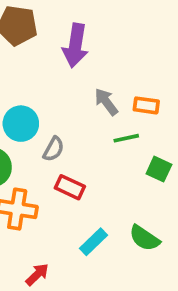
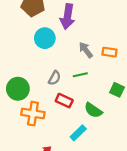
cyan circle: (21, 124) -> (45, 38), moved
green line: (126, 138) -> (80, 75), moved
green semicircle: (144, 238) -> (93, 110), moved

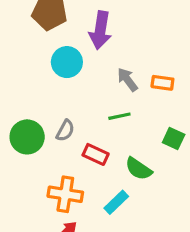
gray semicircle: (54, 78) -> (65, 131), moved
orange cross: (33, 114) -> (65, 194), moved

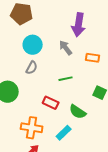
purple arrow: (100, 30) -> (79, 25), moved
gray arrow: (127, 80) -> (66, 48), moved
gray semicircle: (65, 131) -> (32, 68), moved

